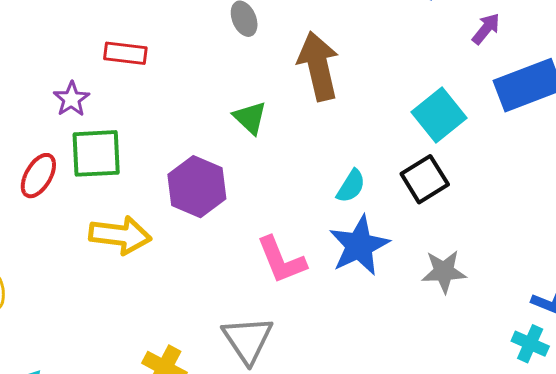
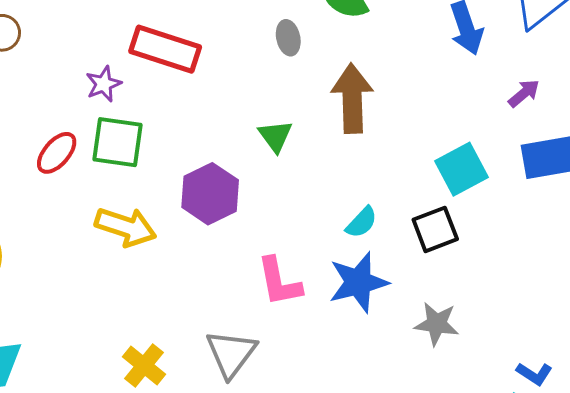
red rectangle: (125, 53) -> (165, 49), size x1.6

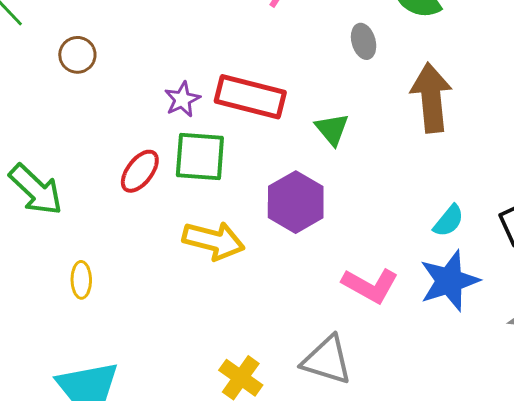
red rectangle: (165, 49) -> (250, 97), moved
green triangle: (275, 136) -> (332, 129), moved
pink L-shape: (279, 282) -> (370, 285), turned -46
gray triangle: (231, 354) -> (327, 360), turned -46

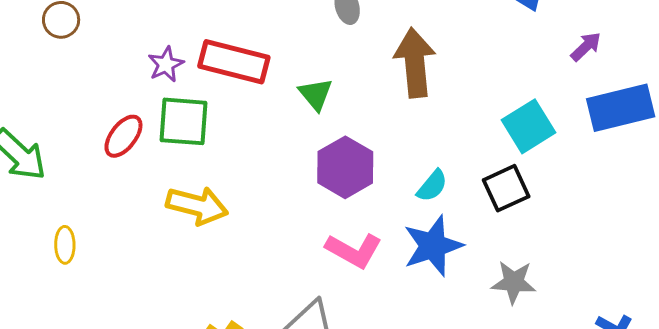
purple hexagon: (296, 202) -> (345, 167), moved

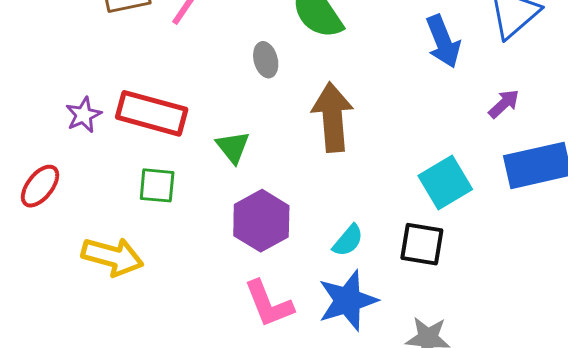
green square: (184, 121) -> (157, 185), moved, size x0.7
black square: (506, 188) -> (422, 244), turned 33
pink L-shape: (354, 250) -> (269, 304), turned 38

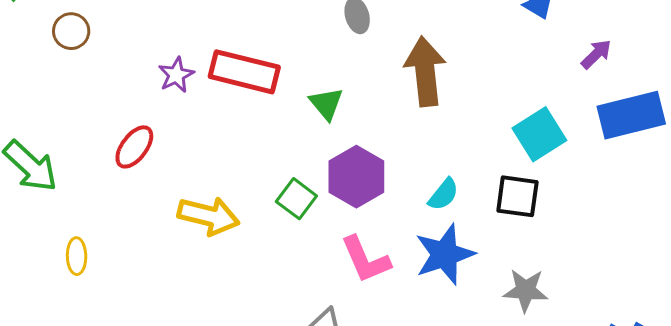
green square: (157, 185) -> (296, 199), moved, turned 33

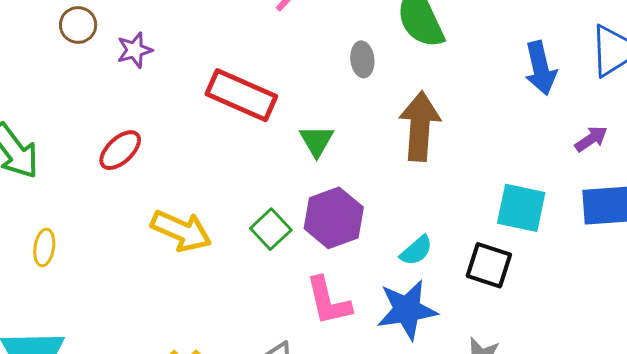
purple star: (176, 75) -> (135, 50), moved
cyan square: (539, 134) -> (521, 208), turned 34

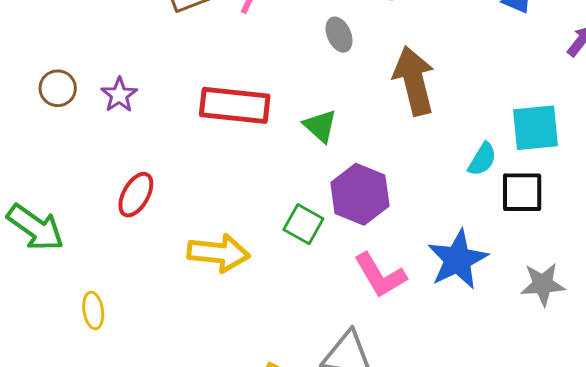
cyan semicircle: (416, 251) -> (482, 159), moved

